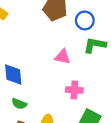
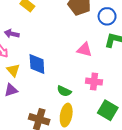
green semicircle: (19, 104) -> (64, 91), moved

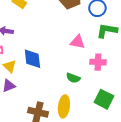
pink cross: (94, 82) -> (98, 62), moved
green semicircle: (64, 91) -> (73, 78), moved

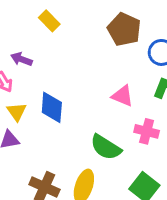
green semicircle: (73, 78) -> (106, 147), size x1.5

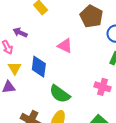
pink triangle: (123, 96) -> (65, 46), moved
green semicircle: (106, 147) -> (60, 94), moved

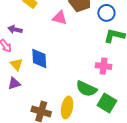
pink triangle: (65, 46) -> (60, 18), moved
green semicircle: (60, 94) -> (86, 89), moved

